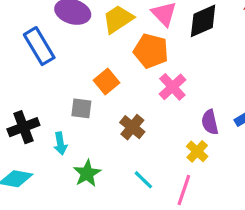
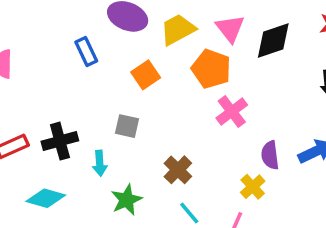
blue rectangle: (39, 46) -> (86, 51), size x0.7
orange square: (107, 81) -> (146, 75), moved
brown cross: (132, 127) -> (178, 170), moved

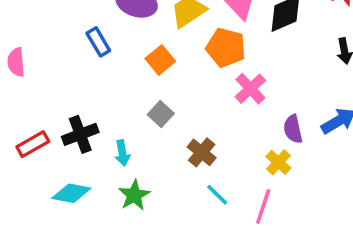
gray square: (127, 126) -> (161, 114), moved, turned 35
green star: (127, 200) -> (134, 195), moved

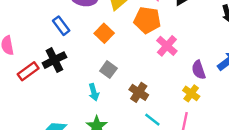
black cross: (80, 134) -> (54, 60), moved
red rectangle: (33, 144) -> (28, 71), moved
cyan arrow: (122, 153) -> (94, 92), moved

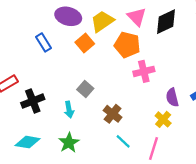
orange square: (104, 33) -> (85, 43), moved
pink cross: (167, 46) -> (144, 71), turned 30
black cross: (54, 60) -> (33, 101), moved

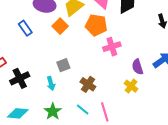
gray square: (85, 89) -> (63, 65), turned 32
cyan line: (123, 141) -> (83, 110), moved
pink line: (154, 149) -> (105, 112), moved, turned -30

